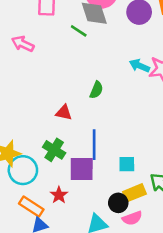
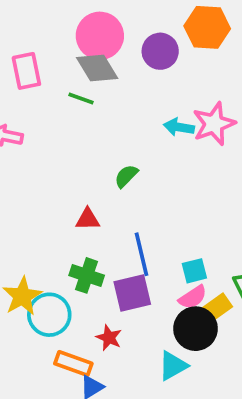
green semicircle: (96, 90) -> (126, 176), turned -144
black circle: (118, 203) -> (196, 329), size x1.5
pink semicircle: (132, 218) -> (193, 297), moved

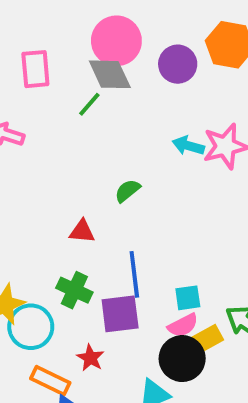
green line: (81, 98) -> (89, 104), turned -75

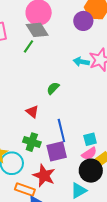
purple circle: (178, 64) -> (83, 21), moved
red triangle: (82, 231) -> (32, 112), turned 40
red star: (90, 358) -> (44, 176), size x1.6

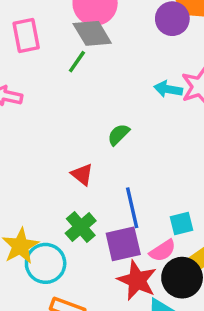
green cross: (32, 142) -> (81, 227), turned 30
pink semicircle: (89, 154) -> (163, 251), moved
red star: (44, 176) -> (137, 280), moved

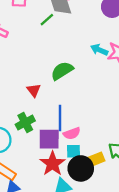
green semicircle: (118, 134) -> (62, 71), size x1.5
cyan square: (182, 224) -> (73, 151), moved
pink semicircle: (163, 251) -> (72, 133), moved

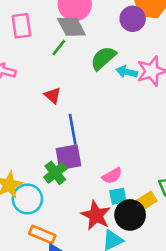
green semicircle: (62, 71) -> (103, 58), moved
red triangle: (34, 90) -> (53, 95), moved
blue line: (60, 118) -> (73, 129), moved
purple square: (49, 139) -> (68, 157), moved

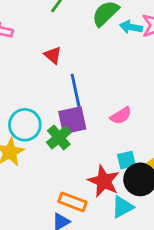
pink semicircle: (112, 176) -> (121, 116), moved
cyan circle: (27, 199) -> (25, 125), moved
orange rectangle: (42, 234) -> (73, 202), moved

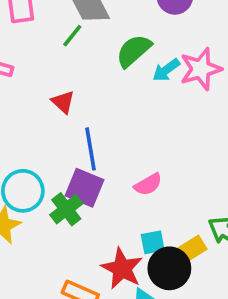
cyan arrow: (131, 27) -> (166, 70), turned -50
purple square: (72, 120) -> (85, 188), turned 32

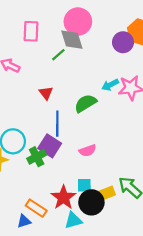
green semicircle: (134, 51) -> (85, 103), moved

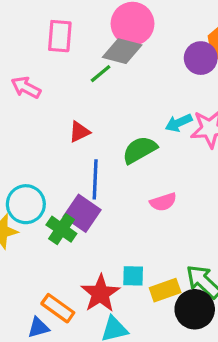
gray diamond: (72, 40) -> (122, 51), turned -60
red triangle: (46, 93) -> (79, 132), turned 40
pink semicircle: (88, 151) -> (163, 202), moved
green cross: (37, 157) -> (61, 229), turned -30
black circle: (91, 202) -> (195, 309), moved

